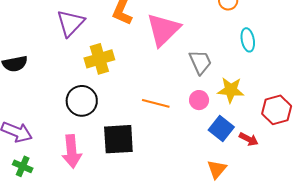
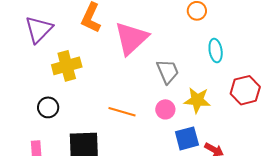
black circle: (82, 101) -> (48, 107), size x0.7
red hexagon: (277, 110) -> (245, 90), moved
blue square: (221, 128) -> (187, 138), turned 35

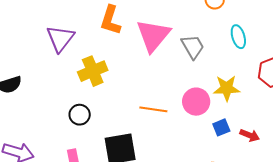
gray trapezoid: (168, 72) -> (193, 47), moved
pink circle: (165, 109) -> (196, 102), size x1.4
blue square: (187, 138) -> (221, 127), size x0.7

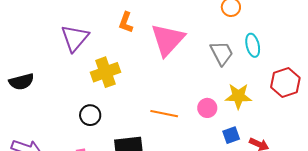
orange L-shape: (111, 20) -> (126, 22), size x0.7
gray trapezoid: (193, 47) -> (222, 53), moved
pink circle: (196, 102) -> (207, 108), size x0.7

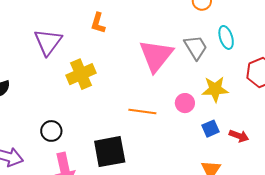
pink triangle: (168, 40) -> (156, 56), moved
black circle: (90, 115) -> (51, 131), moved

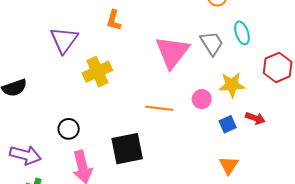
red arrow: (239, 136) -> (255, 118), moved

